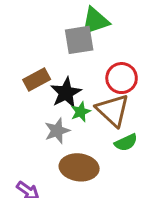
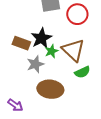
red circle: (122, 78) -> (77, 14), moved
brown rectangle: (37, 80) -> (21, 43), moved, turned 48

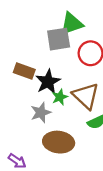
brown rectangle: (21, 43) -> (24, 71), moved

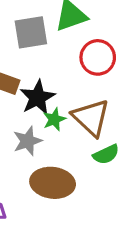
gray square: (59, 39) -> (31, 32), moved

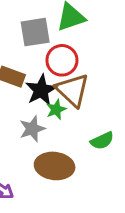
red circle: (98, 57) -> (62, 60), moved
brown triangle: (91, 118) -> (72, 90), moved

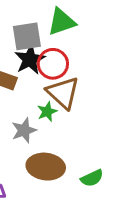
black star: (41, 90) -> (30, 59), moved
green semicircle: (102, 141) -> (92, 178), moved

